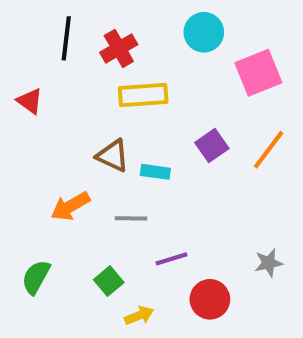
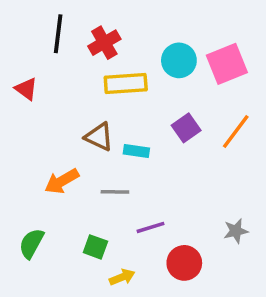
cyan circle: (204, 32) -> (179, 60), moved
green square: (109, 281) -> (95, 247), turned -30

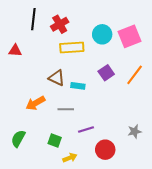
red triangle: (26, 89) -> (15, 51), turned -32

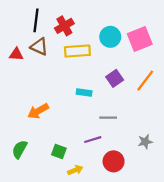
brown triangle: (57, 78) -> (39, 47), moved
gray line: (66, 109) -> (108, 118), moved

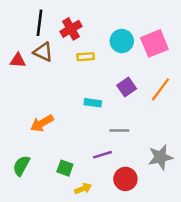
yellow rectangle: (77, 51) -> (85, 57), size x0.6
gray star: (145, 142) -> (161, 157), size x1.5

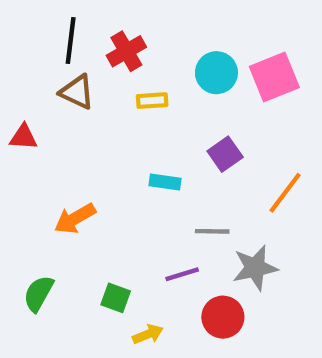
red triangle: (18, 60) -> (23, 137), moved
orange line: (161, 89) -> (285, 193), moved
gray star: (161, 157) -> (255, 268), moved

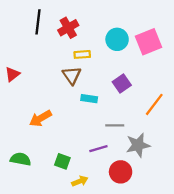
brown triangle: (77, 92) -> (72, 75), moved, turned 30
red triangle: (23, 137) -> (12, 74), turned -42
green semicircle: (38, 294) -> (21, 159), turned 72

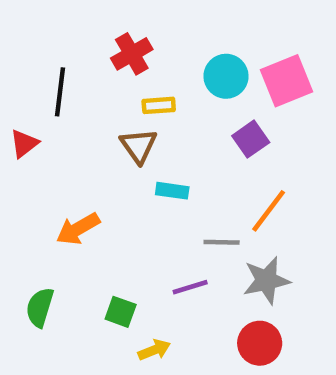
black line: (38, 22) -> (60, 92), moved
purple square: (122, 84) -> (251, 139), moved
orange line: (154, 104) -> (269, 211), moved
green semicircle: (21, 159) -> (40, 307), turned -84
red circle: (121, 172) -> (260, 343), moved

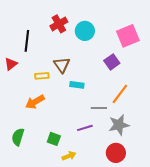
cyan circle: (226, 76) -> (85, 31), moved
yellow rectangle: (159, 105) -> (42, 76), moved

